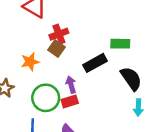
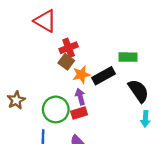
orange star: (30, 62) -> (81, 75), moved

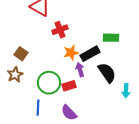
brown square: (66, 62) -> (21, 54), moved
black semicircle: (138, 91) -> (107, 73), moved
purple arrow: (80, 97) -> (80, 70), moved

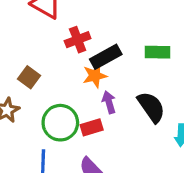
brown square: (21, 54) -> (29, 77), moved
black rectangle: (90, 54) -> (106, 57), moved

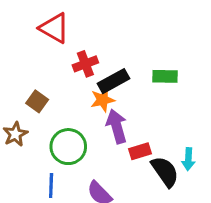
purple arrow: (109, 102) -> (117, 126), size x1.5
black semicircle: (151, 107) -> (165, 172), moved
red rectangle: (92, 127) -> (140, 151), moved

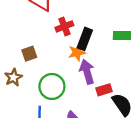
black rectangle: (114, 81) -> (85, 39), turned -40
brown square: (37, 101) -> (29, 54), turned 35

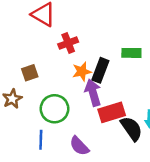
black rectangle: (85, 39) -> (100, 70), moved
red rectangle: (104, 90) -> (112, 112), size x1.5

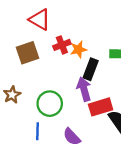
orange star: (82, 72) -> (78, 49), moved
brown square: (30, 73) -> (28, 53), moved, size x1.5

